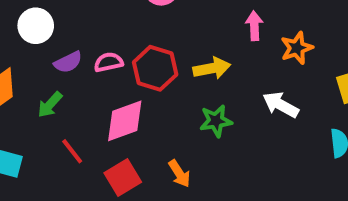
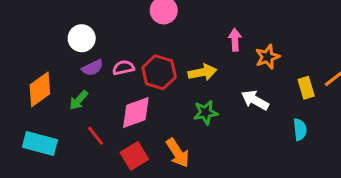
white circle: (36, 26) -> (82, 38), moved
orange arrow: (179, 174) -> (178, 153), size x1.4

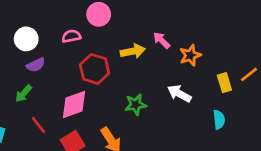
pink arrow: (235, 40) -> (162, 40), turned -42
pink semicircle: (123, 68) -> (71, 36), moved
yellow arrow: (202, 72) -> (133, 51), moved

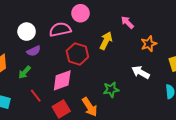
pink semicircle: (71, 36) -> (60, 30), size x1.5
pink arrow: (162, 40) -> (127, 22), moved
yellow arrow: (133, 51) -> (106, 41), turned -54
green star: (136, 105) -> (111, 90), moved

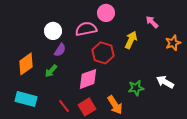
purple semicircle: (34, 51) -> (60, 50), turned -32
white arrow: (141, 72) -> (165, 82), moved
red line: (36, 96) -> (64, 106), moved

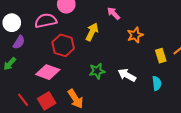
pink diamond: (88, 79) -> (48, 72), turned 40
green star: (136, 88) -> (97, 71), moved

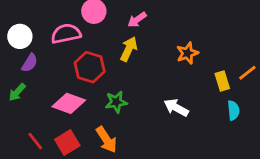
pink arrow: (114, 13) -> (137, 20), moved, turned -80
green star: (97, 71) -> (116, 102), moved
cyan semicircle: (157, 83) -> (233, 110), moved

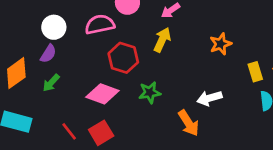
purple semicircle: (30, 63) -> (48, 54), moved
white arrow: (176, 108) -> (209, 98), turned -45
orange arrow: (106, 140) -> (189, 123), moved

